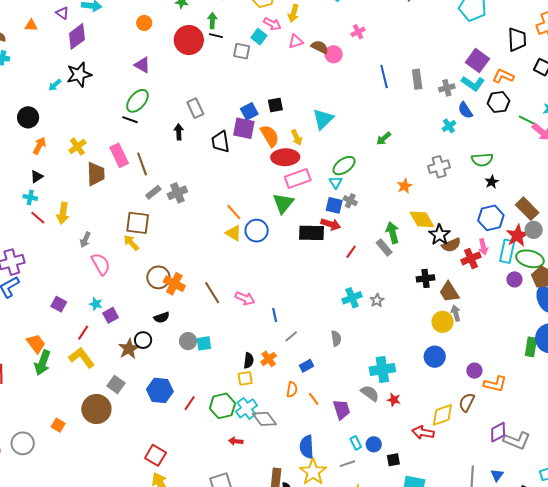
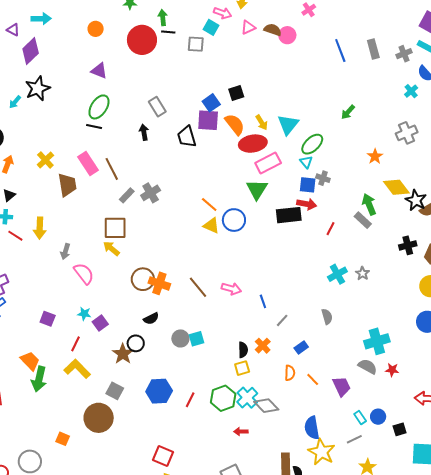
cyan triangle: (323, 119) -> (288, 125), moved

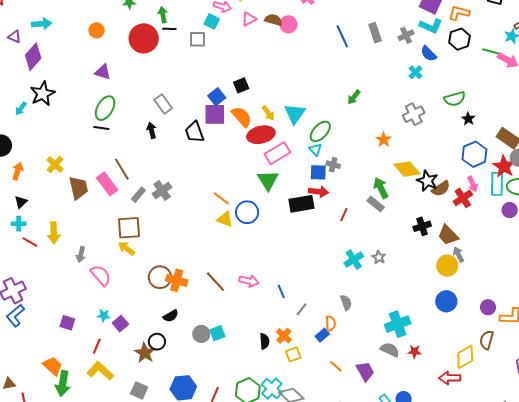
pink rectangle: (88, 163) -> (107, 184), moved
yellow square: (242, 368) -> (293, 354), moved
orange semicircle: (290, 373) -> (330, 324), moved

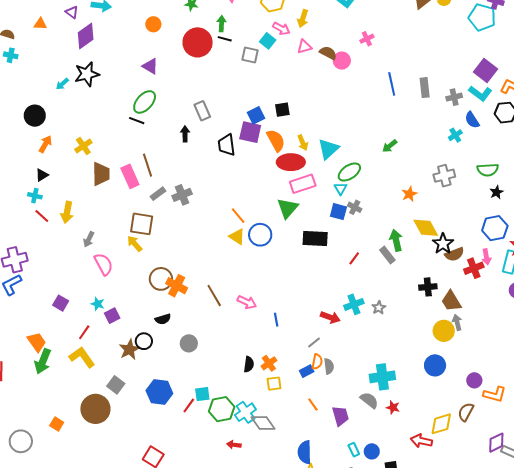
red arrow: (319, 192) -> (330, 317), moved
gray semicircle: (346, 303) -> (329, 366), moved
gray line: (302, 309) -> (314, 342), moved
cyan square: (217, 333) -> (202, 394), moved

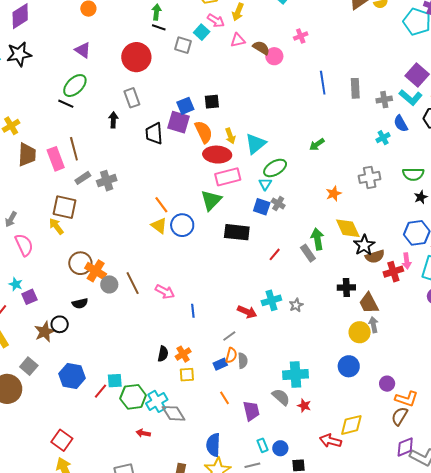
red circle: (198, 42) -> (136, 57), moved
gray circle: (189, 343) -> (109, 284), moved
brown semicircle: (466, 412) -> (400, 416), moved

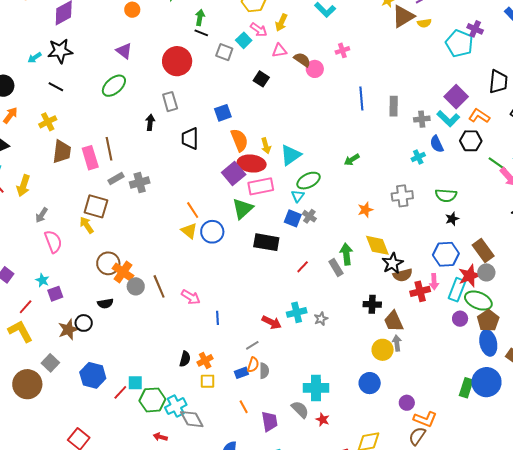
black square: (212, 102) -> (261, 79), moved, turned 35
black line: (66, 104) -> (56, 87), moved
purple square: (178, 122) -> (234, 174), moved, turned 30

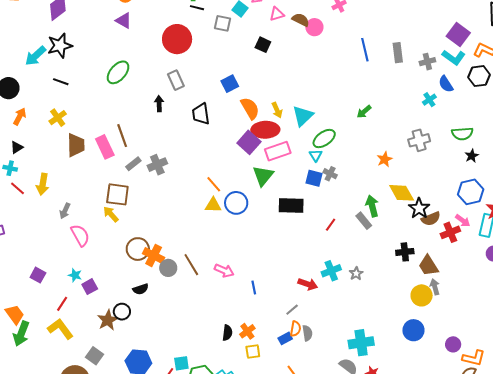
purple triangle: (124, 51) -> (124, 20), moved
cyan arrow: (35, 58) -> (35, 56), size x1.6
yellow triangle: (189, 231) -> (213, 205), turned -30
pink arrow: (434, 282) -> (463, 221), turned -42

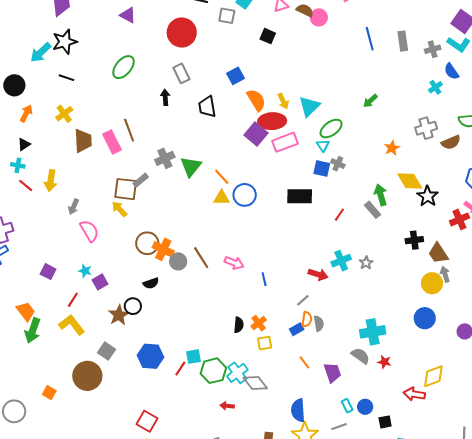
gray rectangle: (133, 164) -> (141, 180), moved
green triangle: (263, 176) -> (191, 167), moved
brown semicircle: (431, 219) -> (451, 142), moved

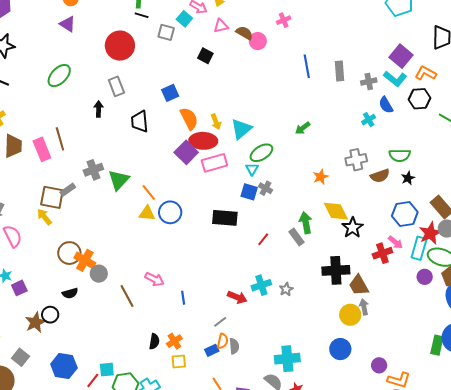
black cross: (414, 240) -> (336, 270), size x1.5
brown line: (201, 258) -> (127, 296), moved

